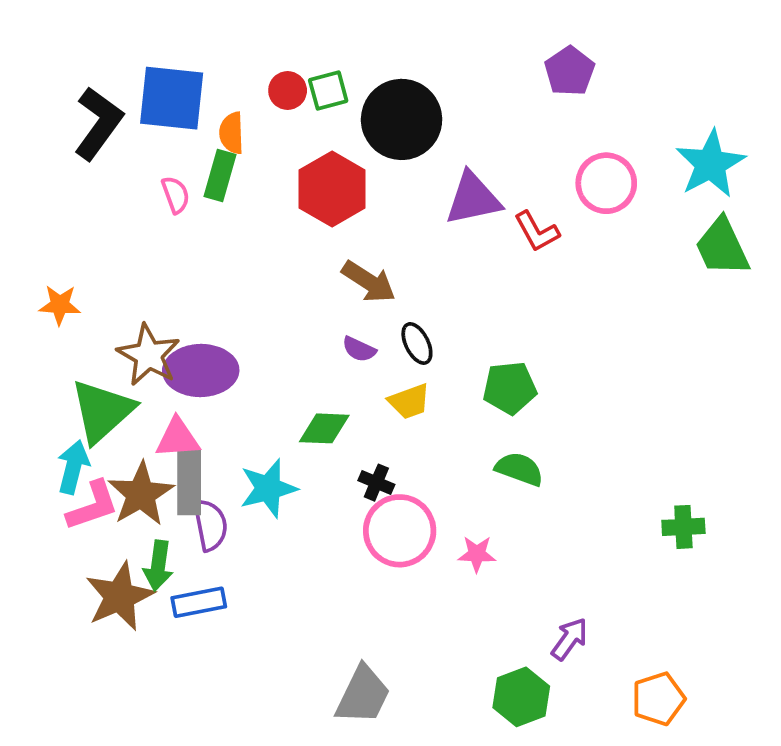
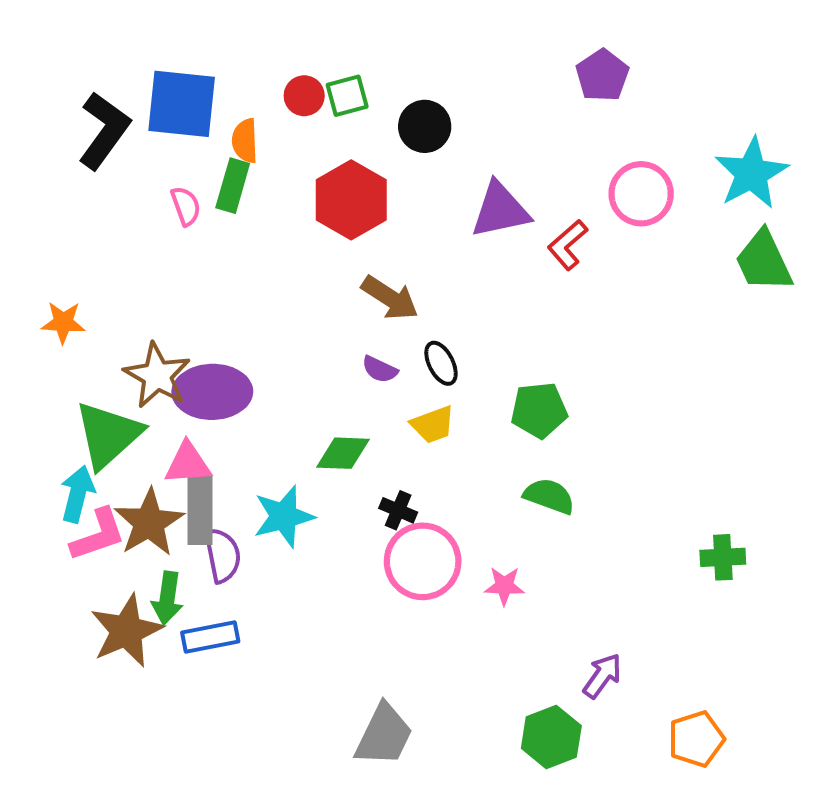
black circle: (402, 119) -> (425, 126), size x0.6
red L-shape: (537, 231) -> (568, 245), turned 78

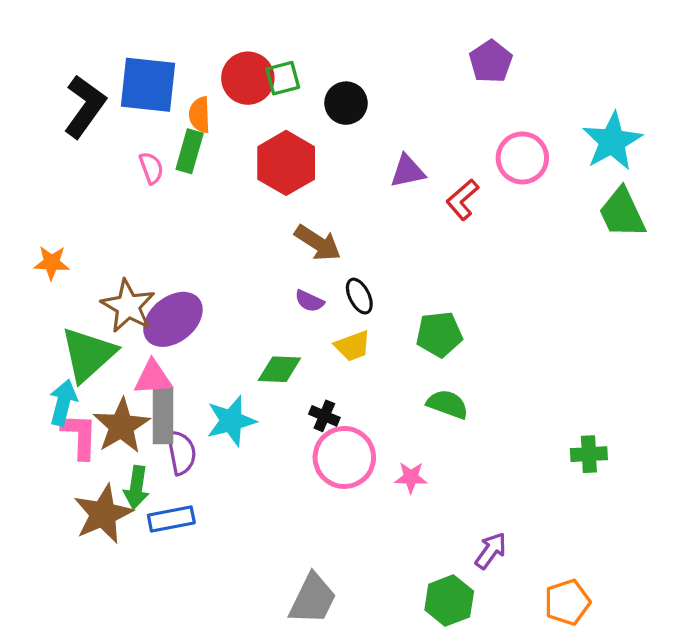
red circle: (304, 96) -> (248, 78), size x1.6
purple triangle: (500, 210) -> (408, 171), size x0.7
purple ellipse: (212, 392) -> (173, 319), turned -38
pink L-shape: (98, 535) -> (80, 436), turned -69

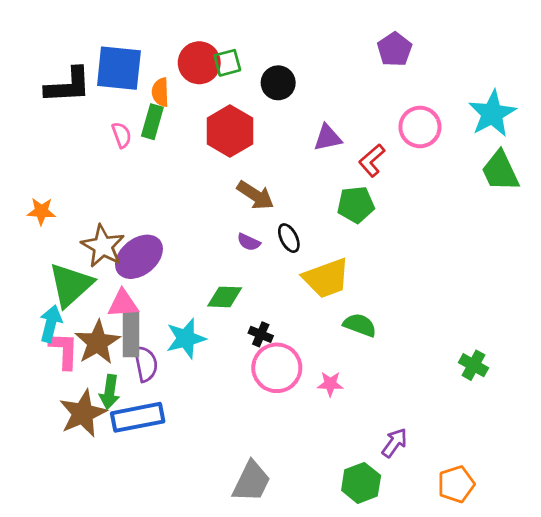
black L-shape: (85, 106) -> (68, 86), turned 51
green pentagon: (439, 334) -> (356, 205), moved
yellow trapezoid: (353, 346) -> (326, 278), moved, size x1.6
green cross: (589, 454) -> (473, 365), turned 32
blue rectangle: (171, 519) -> (138, 417), size x1.4

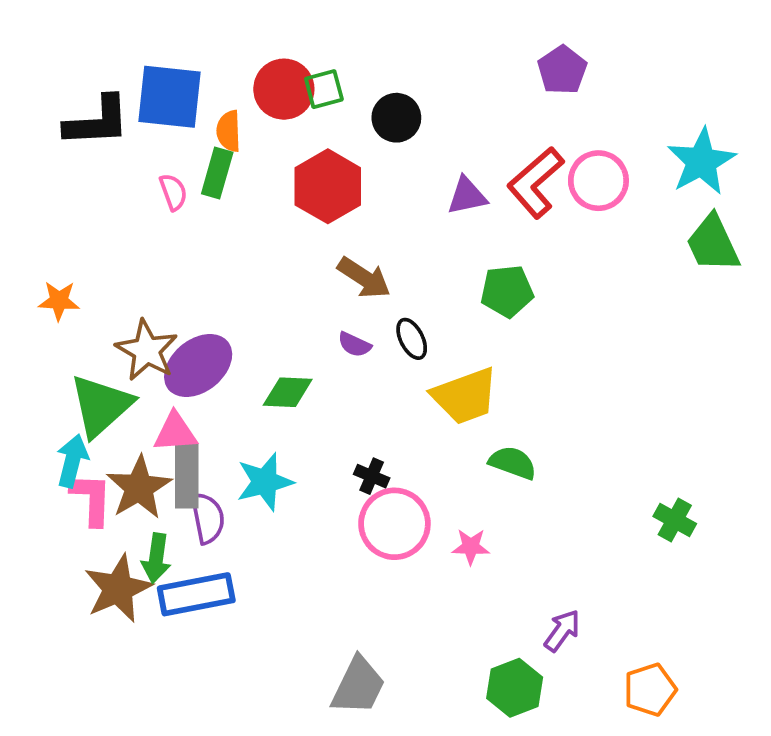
red L-shape: (372, 160) -> (536, 183), moved, size x1.5
green diamond: (225, 297) -> (288, 392), moved

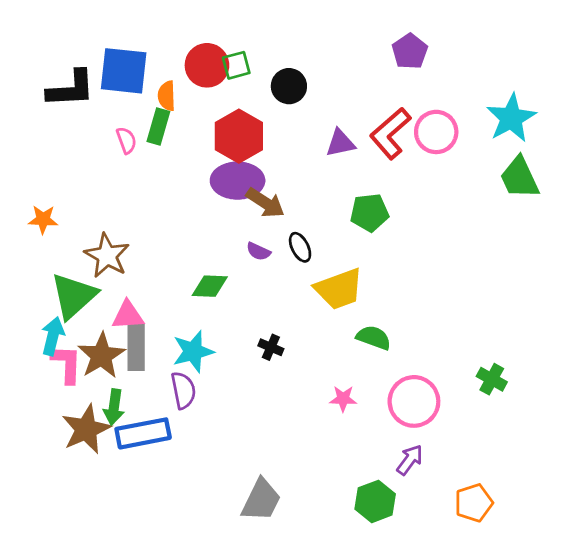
purple ellipse: (198, 366) -> (238, 181), moved, turned 39
purple semicircle: (208, 518) -> (183, 390), moved
pink circle: (394, 524) -> (414, 401), moved

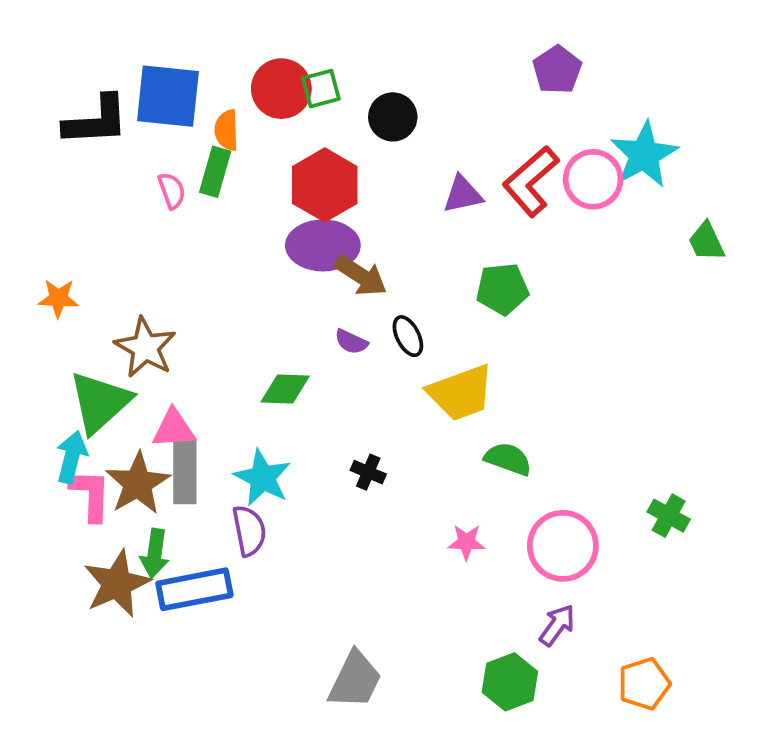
cyan star: (511, 118) -> (644, 155), moved
green trapezoid: (520, 178) -> (706, 242), size x0.7
cyan star: (193, 351) -> (262, 478), turned -30

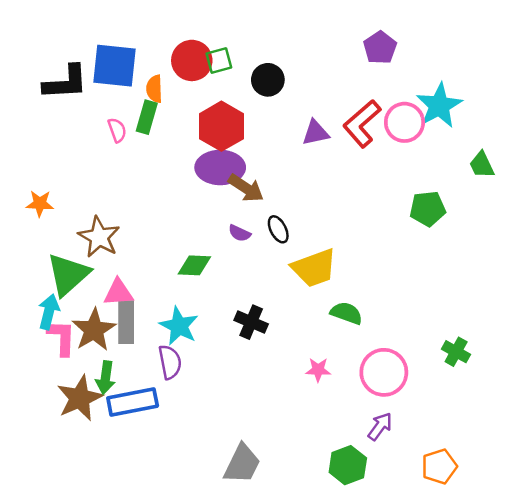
green pentagon: (502, 289) -> (428, 209), moved
black cross: (368, 472) -> (251, 322), size x1.4

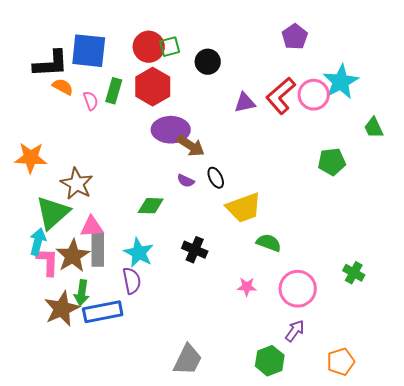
orange semicircle: (154, 89) -> (63, 87), moved, turned 120
red hexagon: (221, 126) -> (153, 87), moved
orange star: (40, 204) -> (31, 158), size x1.5

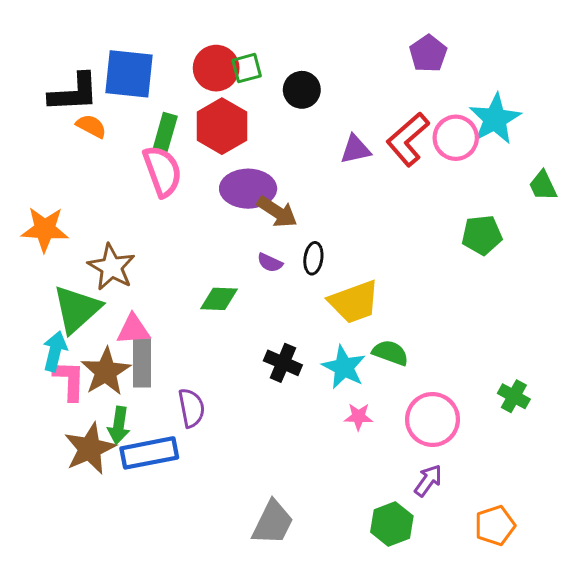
pink semicircle: (91, 101) -> (162, 171), moved, size x1.8
black ellipse: (216, 178) -> (313, 258), turned 35
cyan star: (139, 253) -> (344, 367), moved

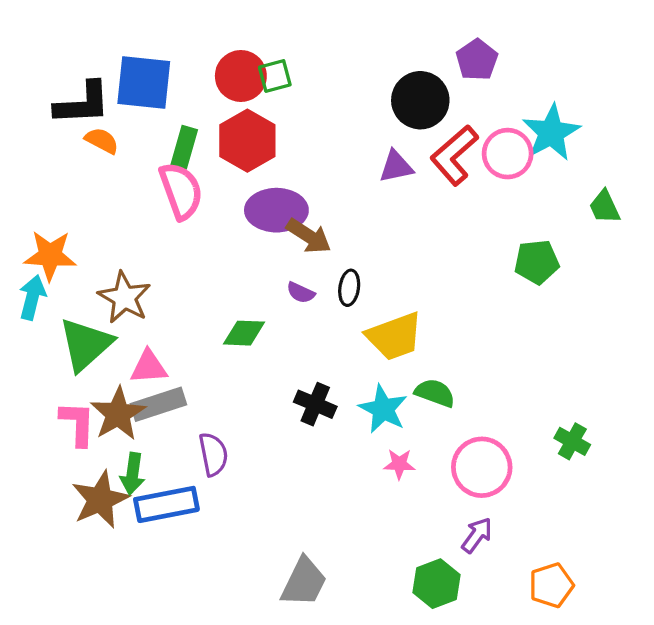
black circle: (302, 90) -> (420, 100), moved, size x1.4
cyan arrow: (55, 351) -> (32, 297), moved
gray rectangle: (142, 363) -> (158, 404), turned 72

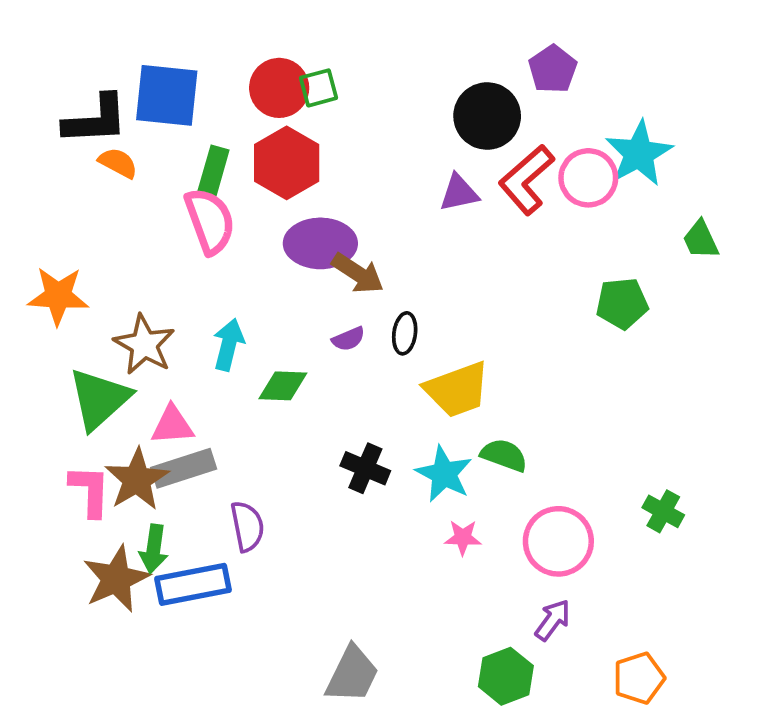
purple semicircle: (301, 293) -> (348, 339), turned -48
cyan arrow: (32, 297) -> (229, 345), moved

